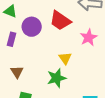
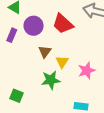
pink star: (89, 37) -> (87, 71), moved
brown triangle: (17, 72) -> (45, 52), moved

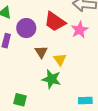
pink star: (87, 71) -> (80, 30), moved
green star: (51, 80) -> (51, 79), turned 30

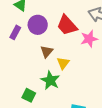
green square: (20, 100) -> (29, 95), moved

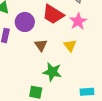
yellow triangle: (63, 63) -> (70, 45), moved

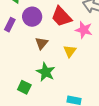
pink star: (78, 21) -> (84, 30), turned 30

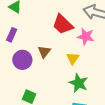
purple circle: (32, 17) -> (22, 60), moved
green star: (46, 72) -> (78, 83), moved

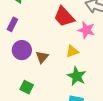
brown triangle: (44, 52) -> (42, 57), moved
yellow triangle: (73, 58) -> (72, 51), turned 32

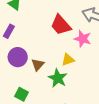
green star: (77, 76) -> (58, 78), moved

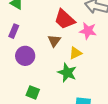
brown triangle: (38, 65) -> (54, 41), moved

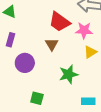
yellow triangle: (75, 53) -> (90, 52), moved
green star: (67, 73) -> (69, 74), turned -30

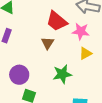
purple circle: (25, 63) -> (19, 75), moved

